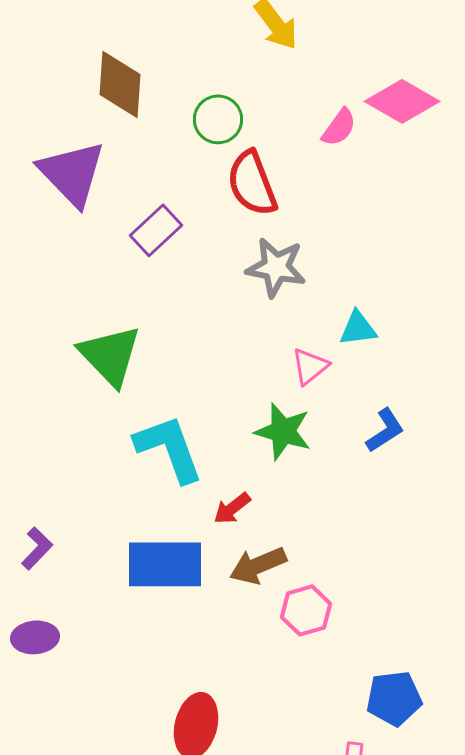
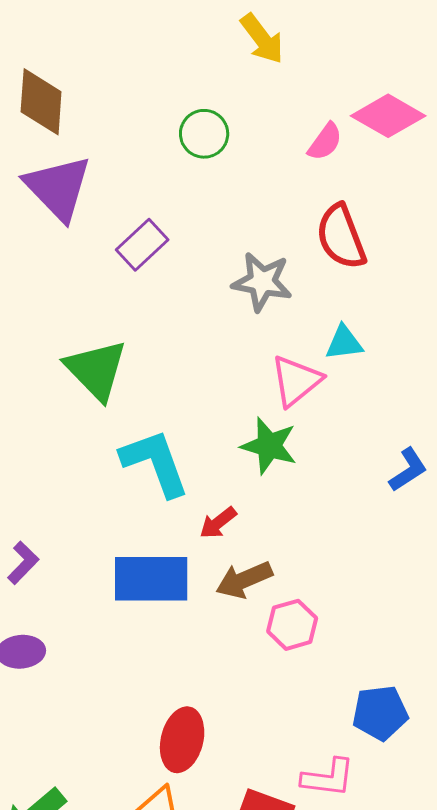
brown diamond: (120, 84) -> (41, 102), moved
red semicircle: (252, 183) -> (341, 237), moved
pink triangle: (310, 366) -> (296, 381), size x1.4
blue L-shape: (385, 430) -> (408, 470), moved

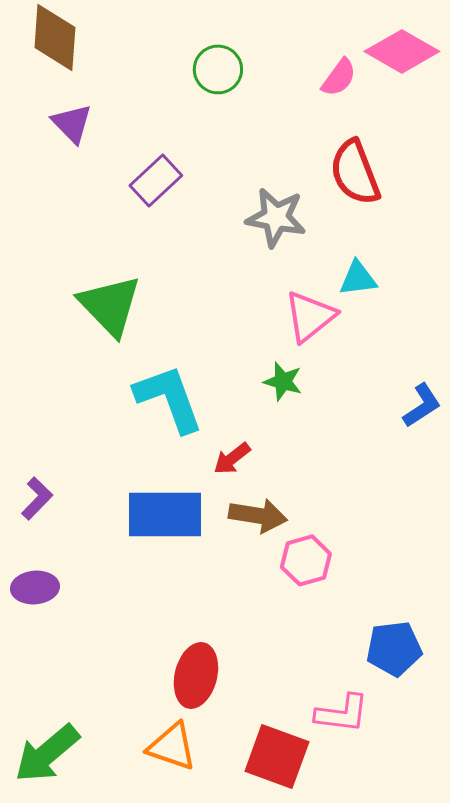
purple triangle: (58, 188) -> (72, 123), size x0.6
green star: (269, 446) -> (283, 381), size x0.7
brown arrow: (244, 580) -> (258, 515), turned -148

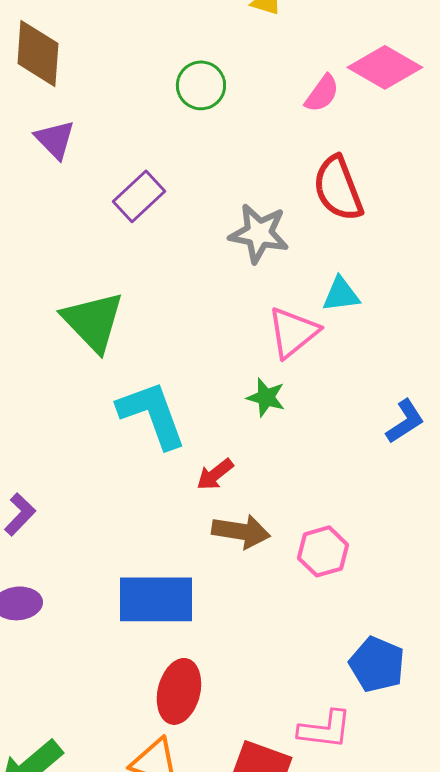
blue rectangle: (165, 514) -> (156, 599), moved
pink hexagon: (306, 560) -> (323, 551), moved
blue pentagon: (394, 648) -> (377, 664), turned 30

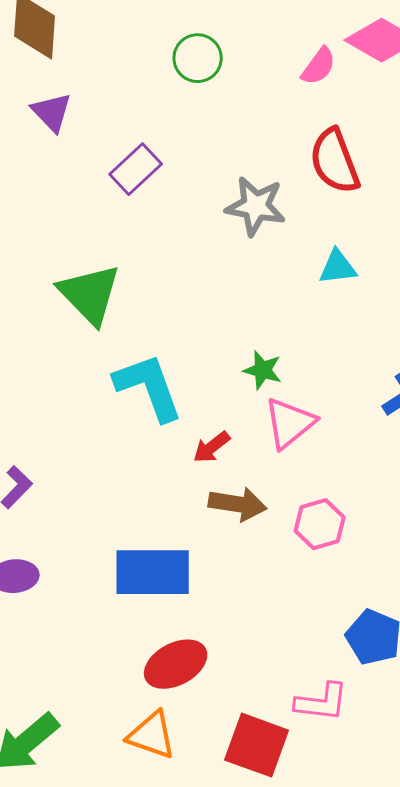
pink triangle: (293, 332) -> (290, 423), moved
red ellipse: (179, 691) -> (176, 664), turned 48

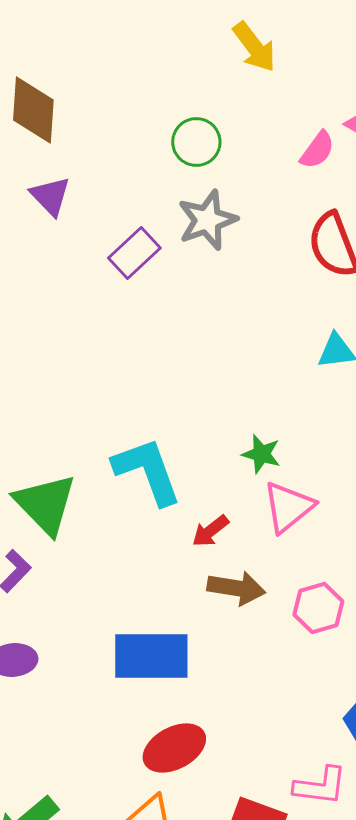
gray star: (256, 206) -> (207, 220), moved, turned -30
green triangle: (90, 294) -> (45, 504), moved

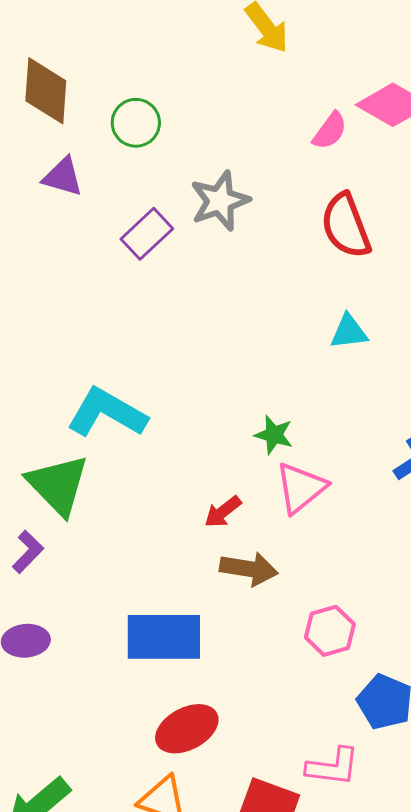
green circle: (196, 142) -> (136, 123), moved
purple triangle: (50, 196) -> (63, 177), turned -30
cyan L-shape: (147, 471) -> (107, 413), moved, turned -40
pink hexagon: (318, 608) -> (330, 631), moved

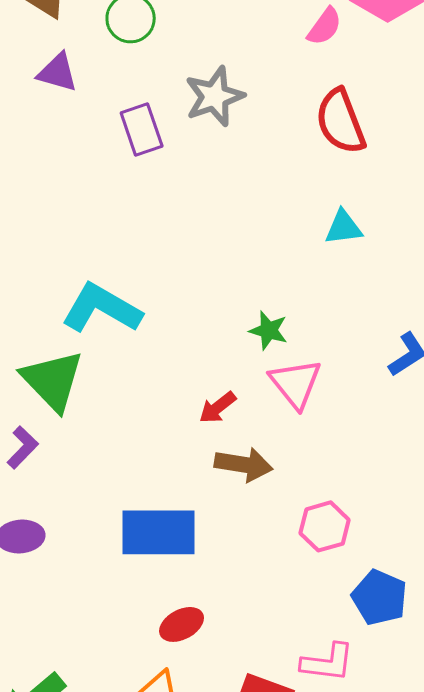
purple rectangle: (147, 234) -> (142, 129), turned -66
pink triangle: (301, 488) -> (296, 383), turned -30
red ellipse: (187, 729) -> (182, 624), size x0.7

